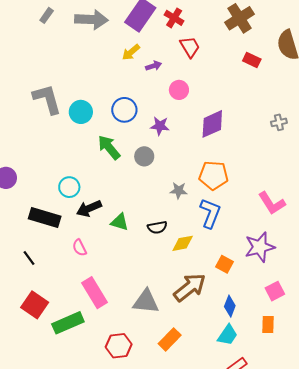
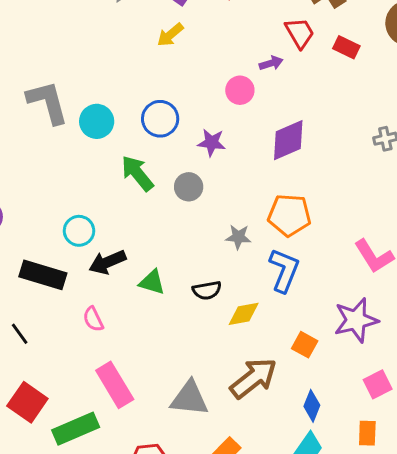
red trapezoid: (190, 47) -> (300, 33), moved
purple arrow: (154, 66) -> (271, 63), moved

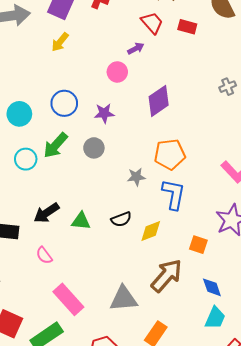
green arrow: (137, 173) -> (56, 145), turned -88
cyan circle: (79, 231) -> (26, 159), moved
blue diamond: (312, 406) -> (212, 287), turned -30

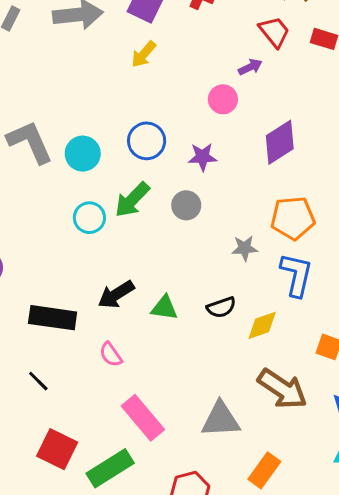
brown arrow: (167, 276) -> (282, 389), turned 81

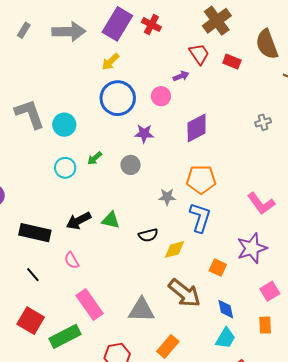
blue circle: (147, 141) -> (118, 98), moved, size x1.4
green arrow: (132, 200) -> (95, 158), size x0.6
green triangle: (164, 308) -> (111, 220), moved
black line: (38, 381) -> (33, 275), moved

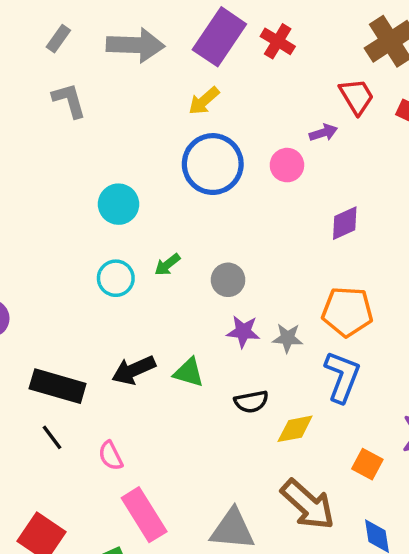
gray L-shape: (30, 114) -> (69, 100), moved, size x0.7
purple diamond: (197, 128) -> (345, 223), size x0.7
purple star: (144, 134) -> (243, 332), moved
pink semicircle: (72, 260) -> (111, 456), moved
black line: (33, 275) -> (52, 437), moved

